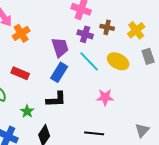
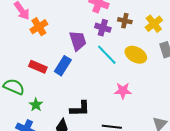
blue rectangle: (59, 72) -> (63, 66), moved
black L-shape: (56, 99) -> (80, 109), moved
green star: (27, 111) -> (36, 105), moved

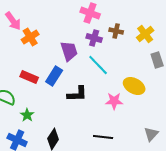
yellow ellipse: (136, 55) -> (134, 86), moved
black L-shape: (80, 109) -> (77, 94), moved

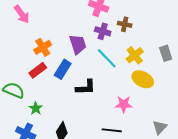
yellow cross: (145, 34) -> (135, 55), moved
orange cross: (30, 37) -> (43, 47), moved
red rectangle: (29, 77) -> (38, 70), turned -60
pink star: (114, 101) -> (124, 104), moved

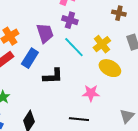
brown cross: (125, 24) -> (119, 13), moved

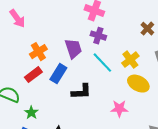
brown cross: (119, 13) -> (147, 29), turned 32

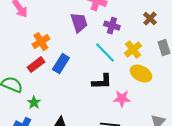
purple cross: (98, 36) -> (112, 26), moved
purple trapezoid: (73, 49) -> (79, 23), moved
black L-shape: (81, 92) -> (102, 82), moved

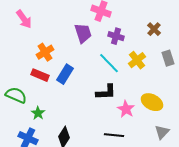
red rectangle: (36, 65) -> (40, 75), turned 60
yellow ellipse: (141, 74) -> (152, 102), moved
pink star: (122, 99) -> (126, 109), turned 30

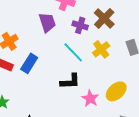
brown cross: (154, 29) -> (104, 18), moved, size x1.5
yellow ellipse: (152, 102) -> (116, 91), turned -70

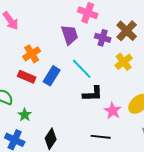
cyan line: (73, 52) -> (82, 69), moved

